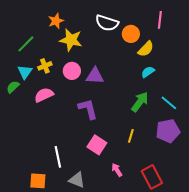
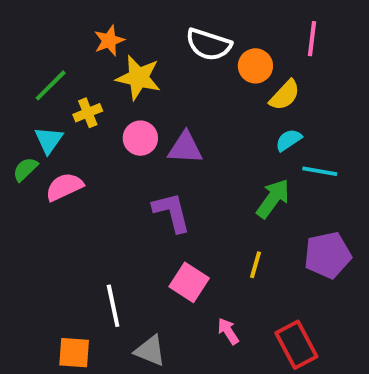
yellow cross: (45, 66) -> (88, 113), moved
pink semicircle: (44, 95) -> (64, 187), moved
cyan line: (169, 103) -> (320, 171), moved, turned -30

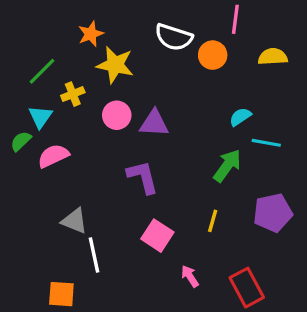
pink line: (312, 39) -> (235, 19), moved
yellow semicircle: (285, 95) -> (273, 57), moved, turned -136
gray triangle: (150, 351) -> (74, 221), moved

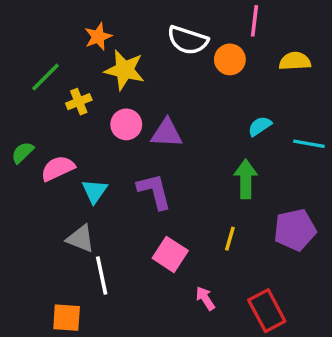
cyan triangle: (40, 117) -> (95, 191), moved
cyan line: (266, 143) -> (309, 144), moved
green arrow: (227, 166) -> (246, 179), turned -36

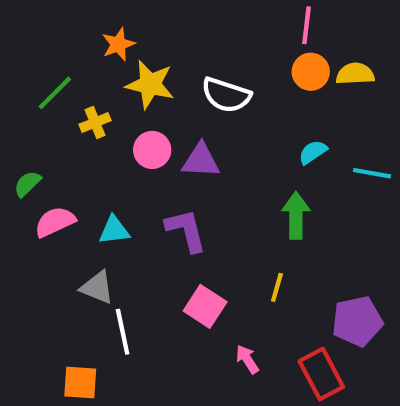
white semicircle: (188, 40) -> (226, 95), moved
orange circle: (230, 59) -> (311, 72), moved
pink semicircle: (58, 168) -> (55, 222), moved
cyan triangle: (95, 191) -> (114, 230), turned 48
purple pentagon: (295, 230) -> (357, 321), moved

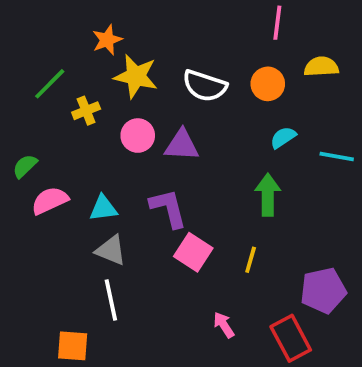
orange circle: (311, 72) -> (268, 84), moved
gray triangle: (97, 287) -> (111, 250), moved
pink square: (205, 306) -> (193, 252), moved

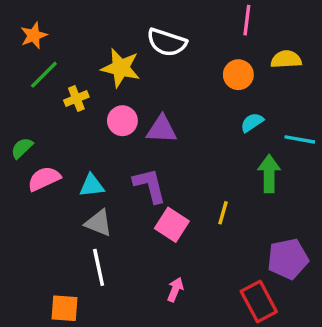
orange star: (107, 40) -> (34, 35), moved
white semicircle: (205, 86) -> (167, 42), moved
green arrow: (268, 195) -> (269, 174), moved
yellow line: (251, 260) -> (223, 213), moved
pink arrow: (224, 325) -> (175, 290), moved, turned 55

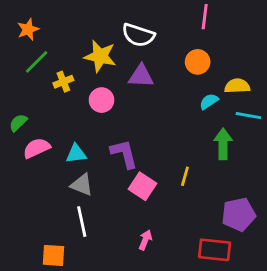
yellow semicircle: (286, 59) -> (237, 86), moved
purple triangle: (162, 129) -> (141, 76), moved
red rectangle: (259, 301) -> (215, 250), turned -56

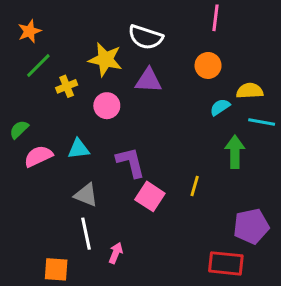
cyan triangle: (76, 154) -> (79, 149), moved
pink arrow: (145, 240) -> (116, 253), moved

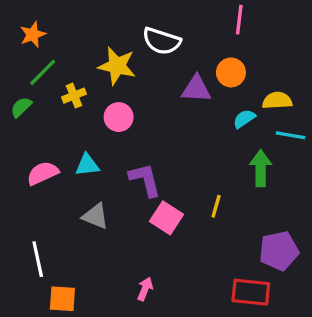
purple triangle: (148, 80) -> (196, 89), moved
green semicircle: (19, 129) -> (21, 107), moved
white line: (86, 234) -> (38, 259), moved
pink arrow: (116, 253) -> (145, 289), moved

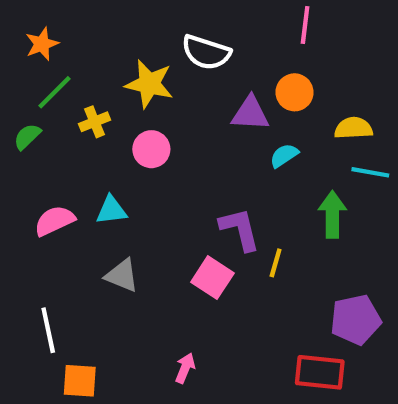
cyan semicircle: (244, 119) -> (284, 155), moved
purple L-shape: (145, 180) -> (240, 229), moved

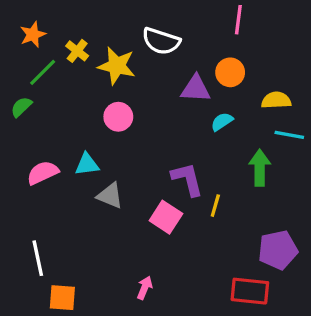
yellow cross: (95, 122) -> (77, 51), moved, turned -30
gray triangle: (122, 275) -> (110, 196), moved

